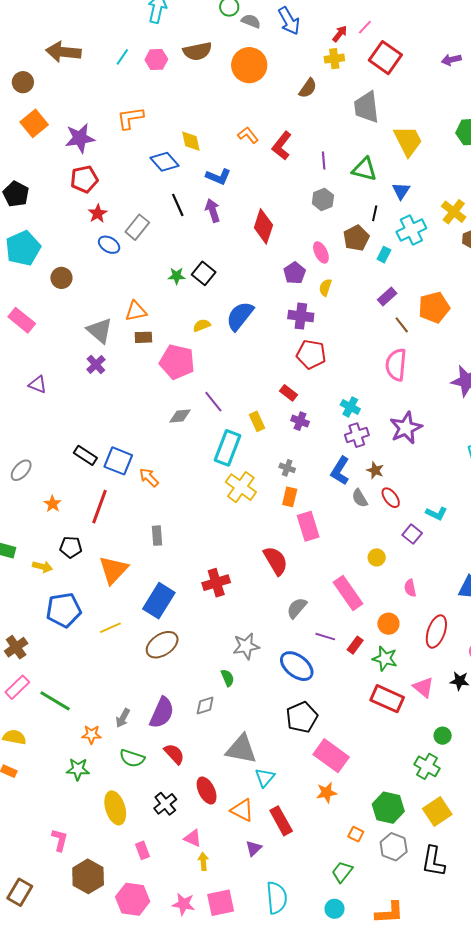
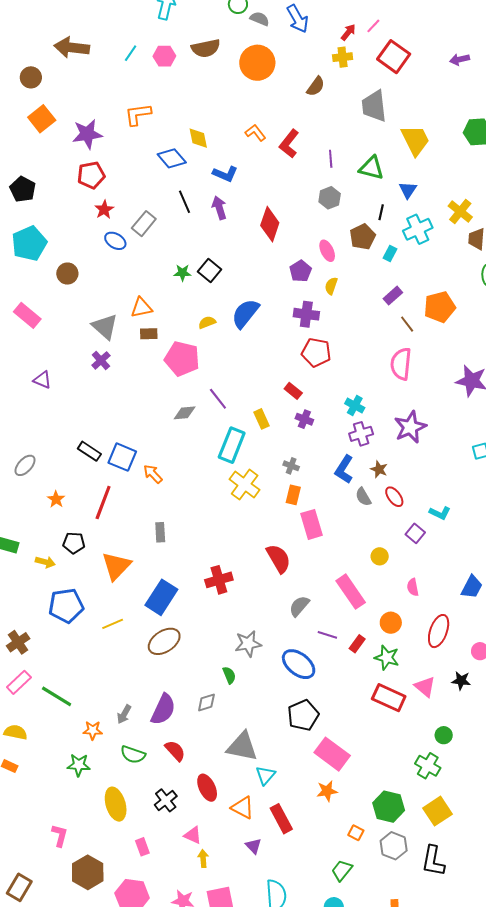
purple triangle: (254, 848) -> (253, 846), turned -30

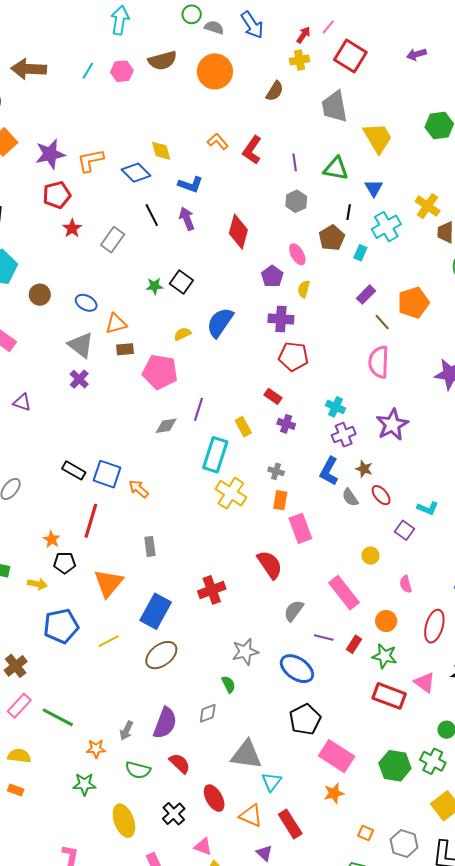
orange L-shape: (138, 114) -> (90, 161), moved
blue ellipse: (115, 241) -> (86, 303), moved
purple line: (218, 399) -> (198, 409), turned 60
orange star: (56, 499) -> (52, 539), moved
green hexagon: (389, 807) -> (395, 766), moved

